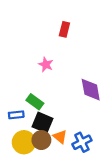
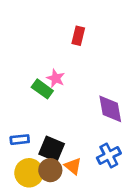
green rectangle: (35, 102) -> (42, 89), moved
blue cross: (82, 142) -> (109, 155), moved

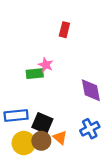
green rectangle: (42, 89) -> (35, 74), turned -42
blue rectangle: (20, 140) -> (16, 116), size x1.5

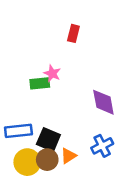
orange triangle: (60, 138) -> (68, 156), turned 48

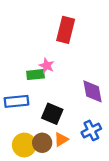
red rectangle: (73, 33) -> (66, 30), size x1.6
blue rectangle: (18, 131) -> (16, 101), moved
black square: (48, 140) -> (52, 114), moved

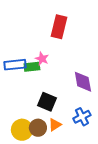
blue rectangle: (16, 101) -> (15, 65), moved

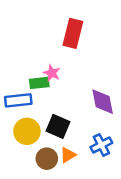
blue rectangle: (15, 65) -> (18, 100), moved
yellow circle: (22, 130) -> (27, 131), moved

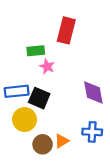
green rectangle: (39, 83) -> (36, 51), moved
black square: (58, 126) -> (39, 98), moved
blue cross: (101, 145) -> (92, 132), turned 30

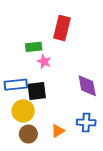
black square: (39, 98) -> (37, 91), turned -30
brown circle: (43, 144) -> (28, 134), moved

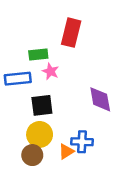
blue rectangle: (16, 85) -> (18, 79), moved
yellow circle: (23, 111) -> (40, 134), moved
blue cross: (86, 122) -> (82, 142), moved

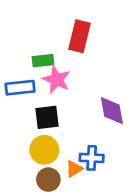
pink star: (50, 71) -> (56, 80), size x1.5
brown circle: (32, 155) -> (48, 180), moved

